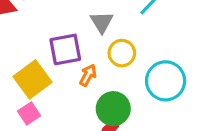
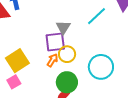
purple square: (65, 49) -> (55, 42), moved
yellow circle: (122, 53) -> (67, 54), moved

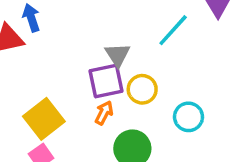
yellow circle: (67, 54) -> (142, 89), moved
cyan circle: (101, 67) -> (188, 117), size x0.7

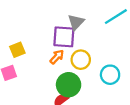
yellow circle: (142, 89) -> (81, 60), moved
yellow square: (44, 119) -> (17, 50), size x0.6

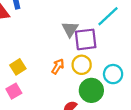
purple square: (64, 37) -> (86, 39), moved
green circle: (69, 85) -> (91, 90), moved

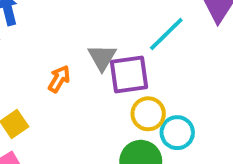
yellow circle: (82, 65) -> (148, 114), moved
orange arrow: (58, 66) -> (59, 79), moved

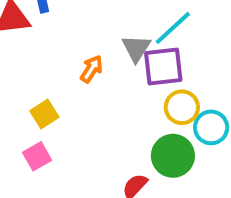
cyan line: (166, 34) -> (173, 28), moved

